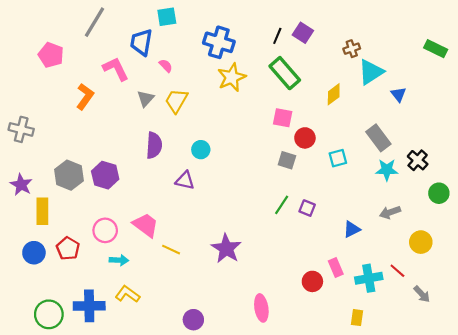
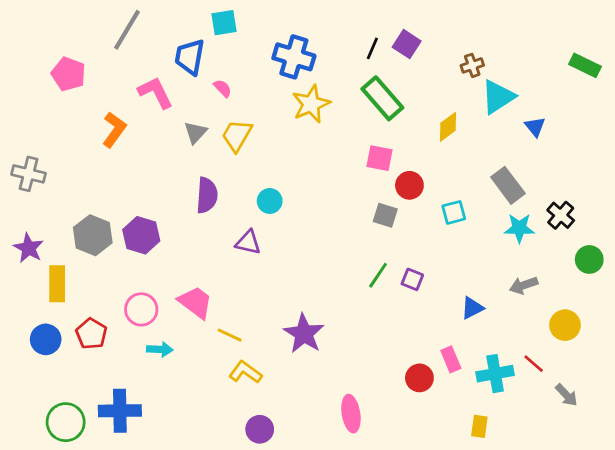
yellow L-shape: (127, 294) -> (245, 372), moved

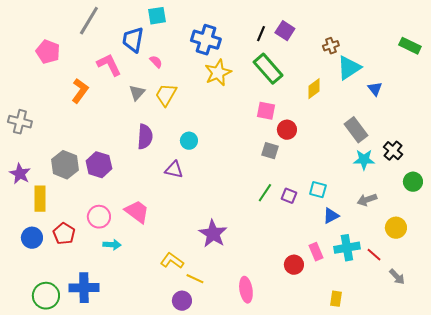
cyan square: (454, 212) -> (318, 190), moved, turned 30
yellow line: (230, 335) -> (195, 279), moved
cyan cross: (495, 374) -> (347, 248), moved

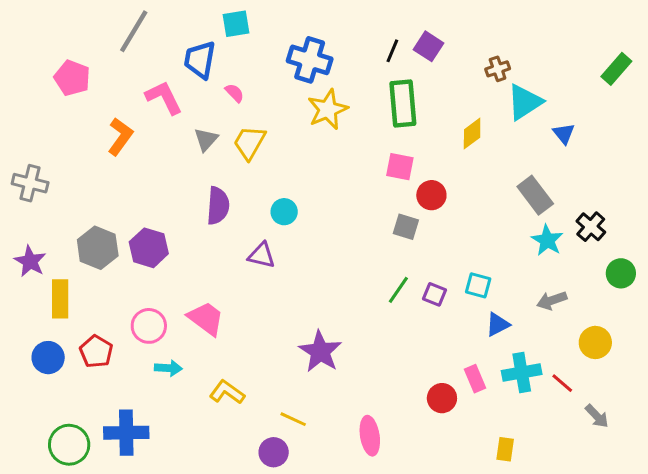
green rectangle: (410, 46) -> (616, 69), turned -75
green rectangle: (268, 69) -> (403, 103), turned 36
cyan star: (364, 160) -> (547, 240), turned 30
yellow L-shape: (172, 261) -> (227, 392), moved

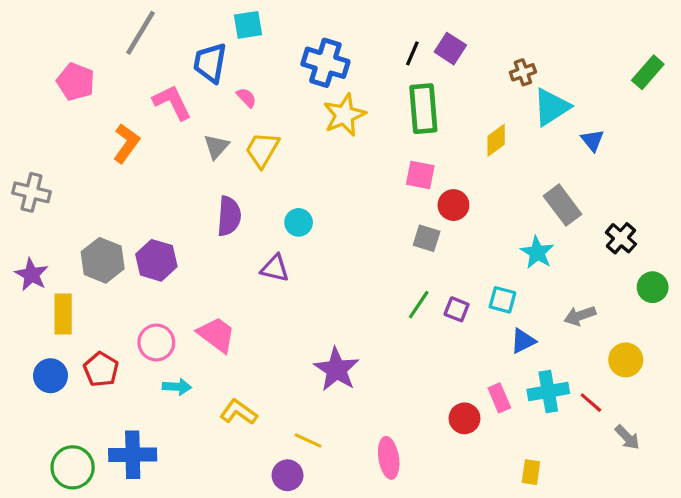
cyan star: (547, 240) -> (537, 252), moved

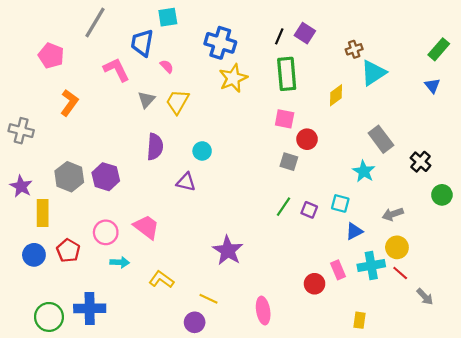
blue triangle: (593, 140) -> (432, 86), moved
orange L-shape: (126, 143) -> (69, 103), moved
yellow circle: (626, 360) -> (397, 247), moved

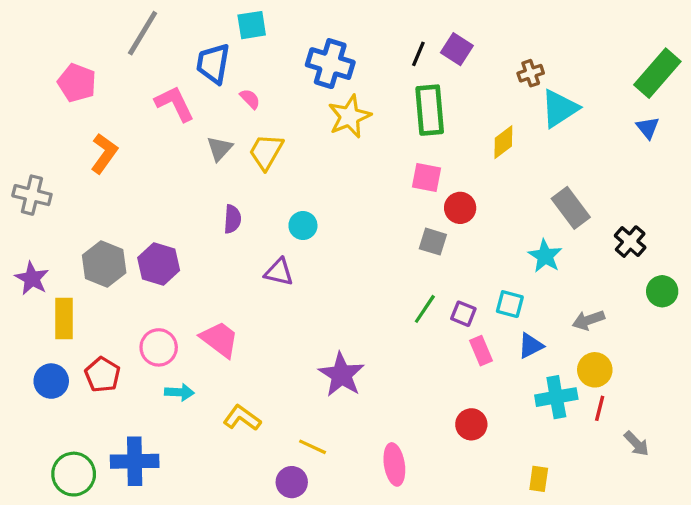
green rectangle: (439, 49) -> (657, 73), size x1.4
purple semicircle: (155, 147) -> (232, 219), size x0.7
pink rectangle: (338, 270) -> (481, 351), moved
red line: (400, 273) -> (600, 408), turned 63

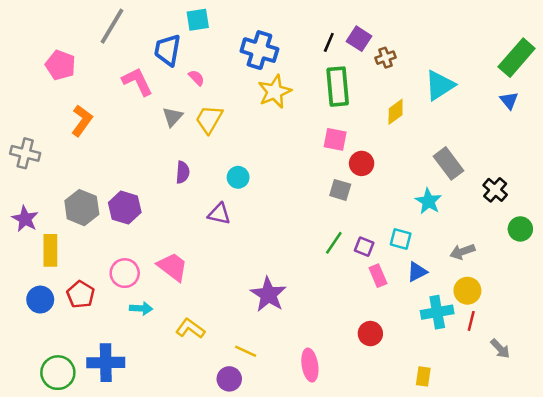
brown cross: (531, 73) -> (386, 58), moved

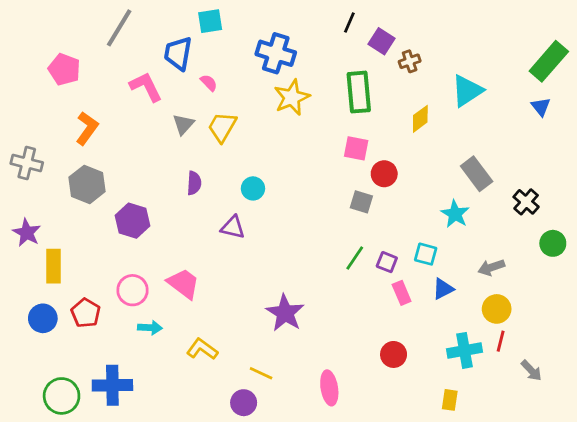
black line: (329, 42) -> (349, 22), moved
gray hexagon: (82, 208) -> (87, 184), moved
cyan cross: (437, 312) -> (464, 350), moved

